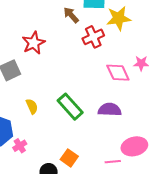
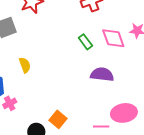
green rectangle: (70, 107) -> (85, 42), moved, size x0.6

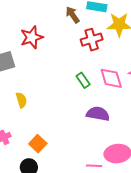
orange square: (58, 119) -> (38, 144), moved

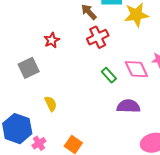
red star: (32, 37) -> (52, 40), size x0.7
red cross: (92, 40) -> (98, 37), moved

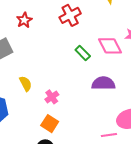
pink cross: (39, 143) -> (52, 97), moved

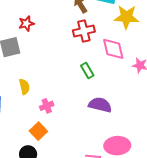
red star: (24, 20) -> (26, 24), moved
pink diamond: (110, 46) -> (113, 49), moved

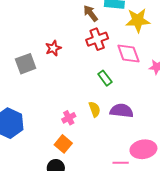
red star: (26, 24) -> (53, 48), moved
yellow semicircle: (24, 87) -> (95, 109), moved

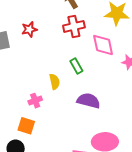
yellow semicircle: (95, 109) -> (54, 82), moved
orange square: (63, 144) -> (26, 126), turned -30

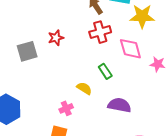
yellow semicircle: (54, 82) -> (84, 88), turned -42

